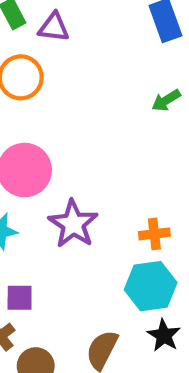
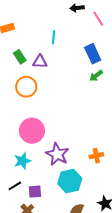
green arrow: (166, 100) -> (96, 76), moved
cyan hexagon: (151, 286) -> (70, 181), moved

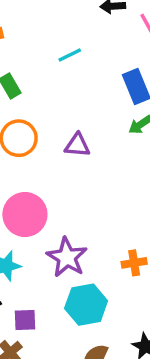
cyan line: (53, 37) -> (70, 55), turned 56
purple triangle: (40, 62) -> (77, 145), moved

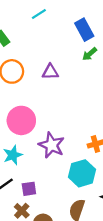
cyan hexagon: (86, 305) -> (82, 173), moved

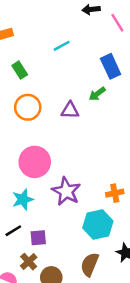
green arrow: (90, 54) -> (97, 94), moved

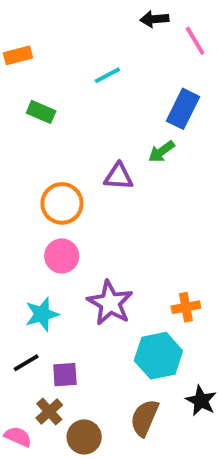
blue rectangle: (111, 66) -> (183, 109), turned 50
green rectangle: (20, 70) -> (41, 112), turned -35
orange circle: (28, 107) -> (62, 203), moved
pink circle: (35, 162) -> (62, 256), size x0.7

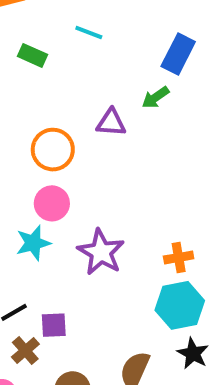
cyan line: (107, 75) -> (89, 32), moved, turned 48
cyan star: (42, 314) -> (33, 243), moved
cyan hexagon: (158, 356) -> (180, 305), moved
brown cross: (49, 412) -> (25, 351), moved

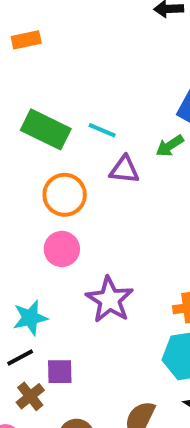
cyan line: (89, 32) -> (102, 130), moved
green rectangle: (33, 55) -> (46, 129), moved, size x1.6
cyan star: (33, 243) -> (30, 318), moved

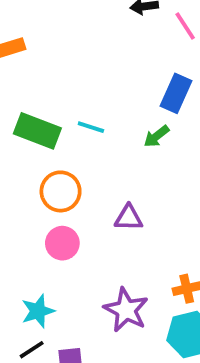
purple triangle: (124, 170) -> (129, 218), moved
purple star: (110, 300) -> (126, 310), moved

